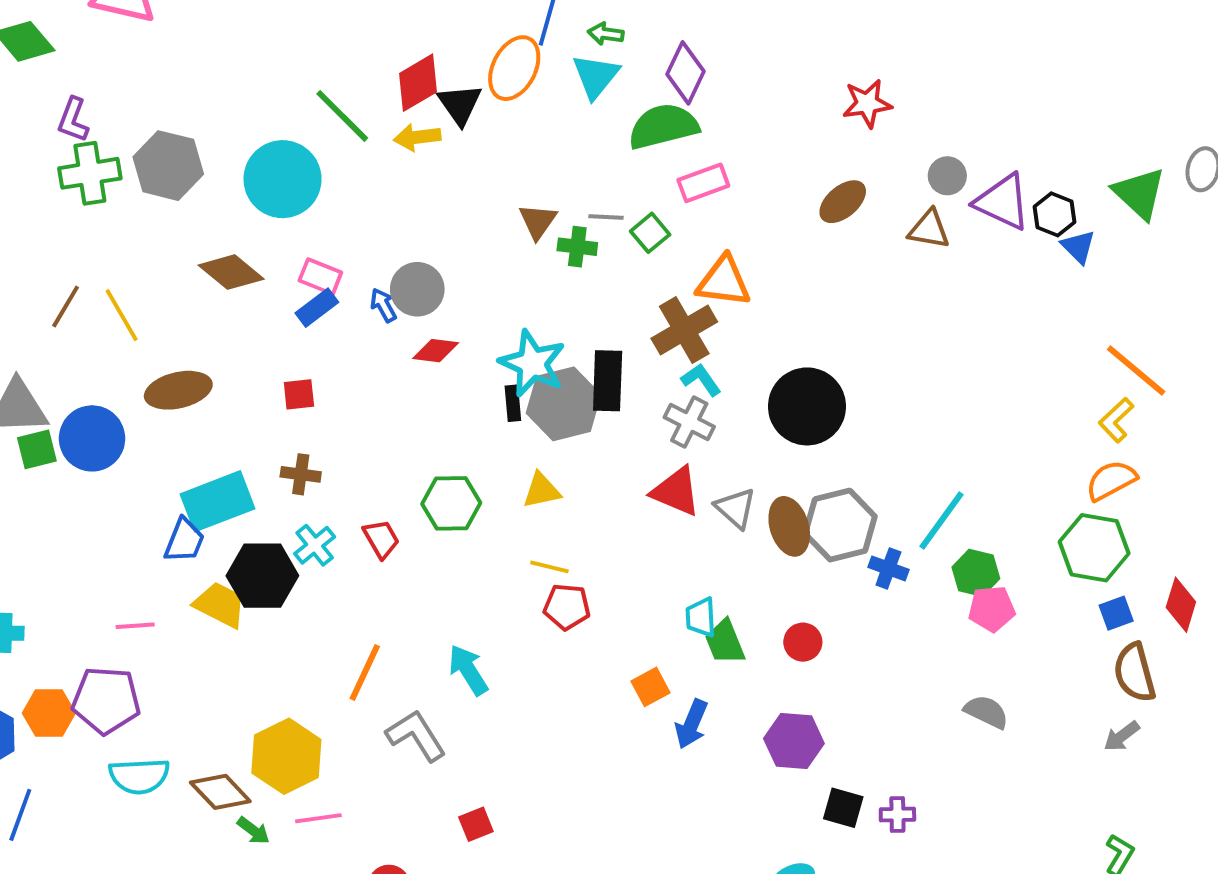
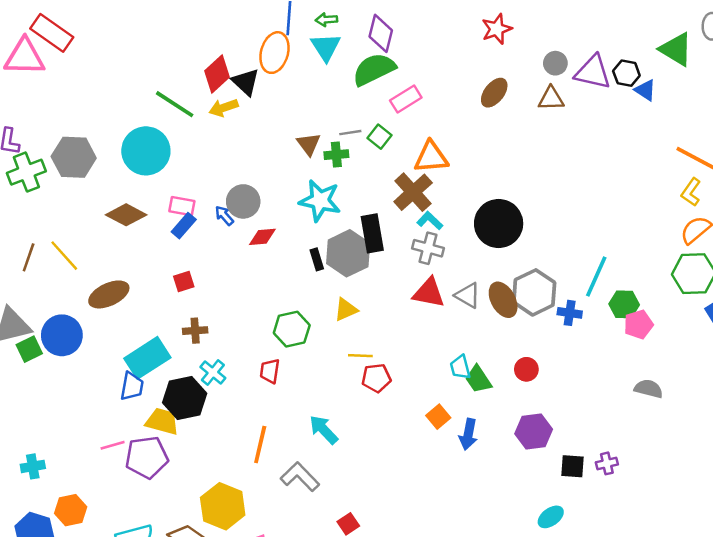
cyan star: (532, 363) -> (320, 201), moved
red trapezoid: (381, 539) -> (270, 371), moved, turned -130
purple pentagon: (106, 700) -> (147, 457), moved

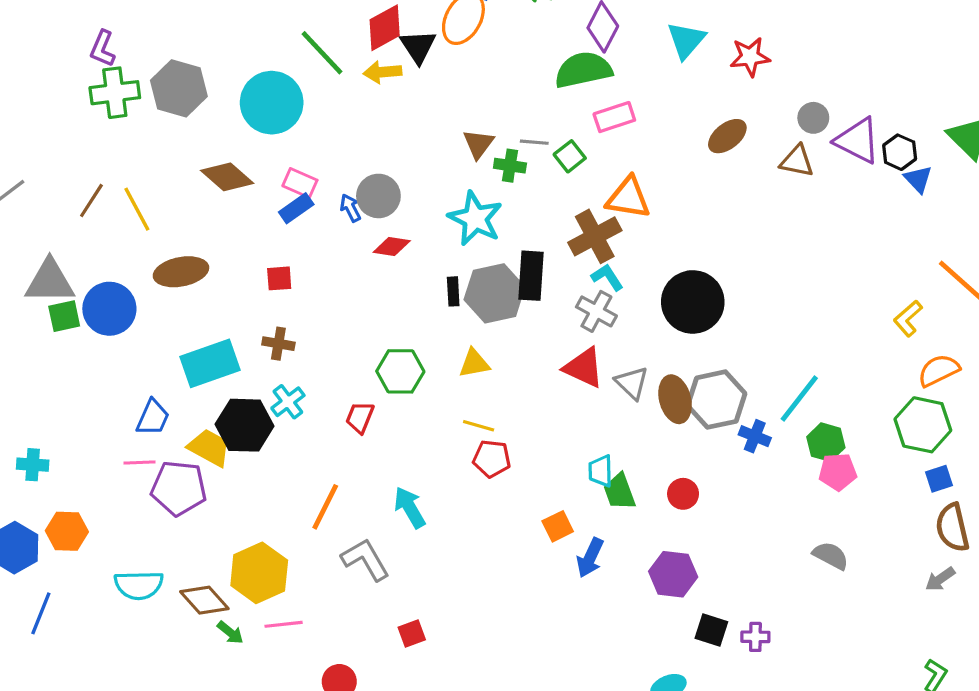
cyan triangle: (326, 47) -> (686, 40), moved
yellow L-shape: (691, 192) -> (908, 318), moved
blue trapezoid: (132, 386) -> (153, 417), moved

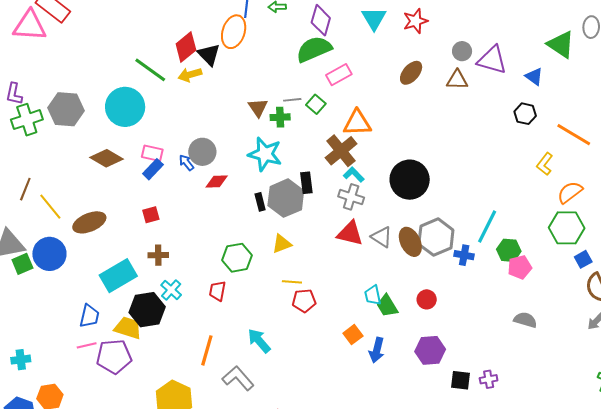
black hexagon: (900, 152) -> (525, 114), moved
yellow line: (137, 209) -> (50, 207), moved
black rectangle: (531, 276) -> (306, 183), size x0.7

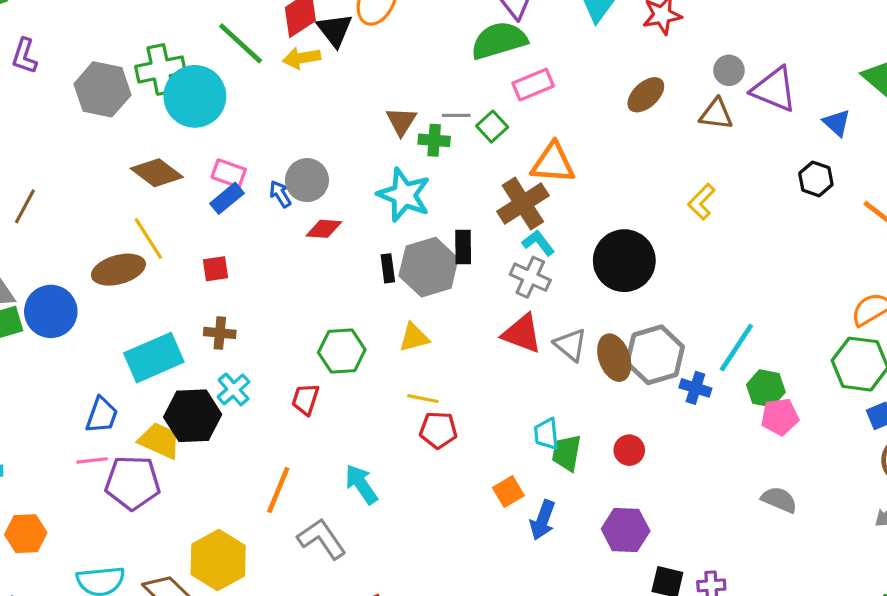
green cross: (27, 120) -> (161, 69), moved
yellow L-shape: (545, 164) -> (701, 202), moved
yellow line: (50, 207) -> (148, 239), moved
green trapezoid: (387, 306) -> (567, 453), turned 35

